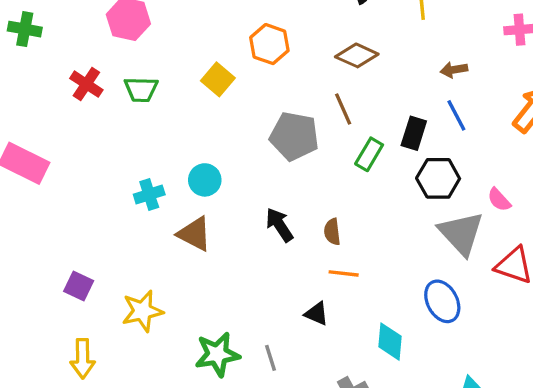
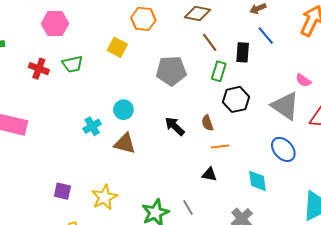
brown line: (343, 109) -> (210, 42), moved
black hexagon: (438, 178) -> (236, 99), moved

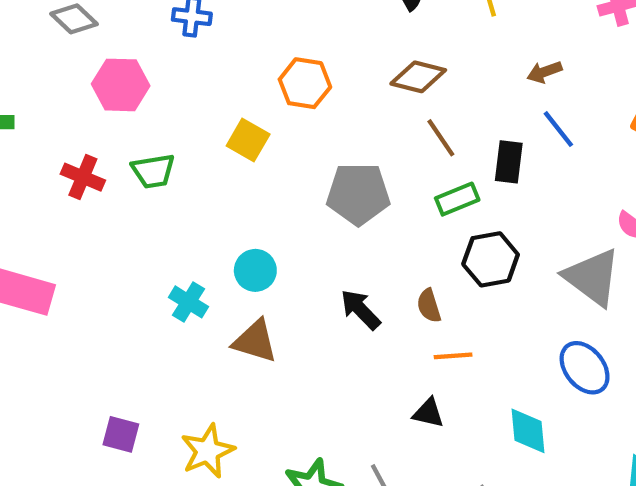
green rectangle: (219, 71) -> (457, 199), turned 48
cyan cross: (92, 126) -> (188, 302), turned -30

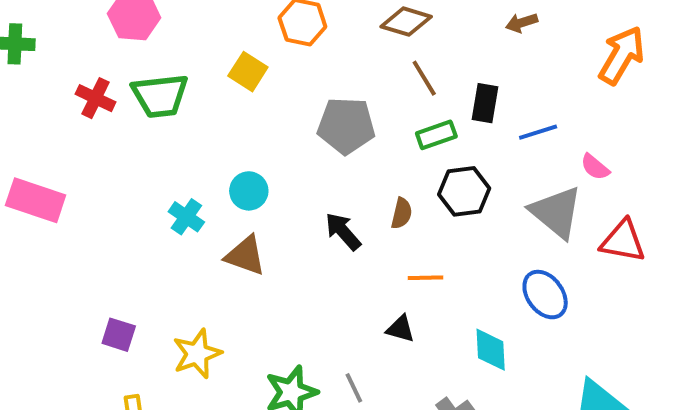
blue line: (558, 129) -> (538, 132), moved, turned -72
green trapezoid: (153, 171) -> (160, 96), size x1.4
brown semicircle: (429, 306) -> (402, 213), moved, turned -152

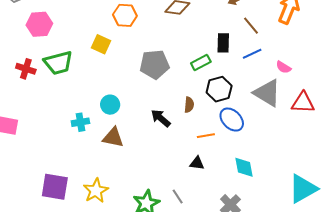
brown line: (424, 78) -> (251, 26), moved
cyan cross: (186, 217) -> (80, 122), turned -36
blue ellipse: (545, 295) -> (232, 120), moved
purple square: (119, 335) -> (55, 187), size x1.6

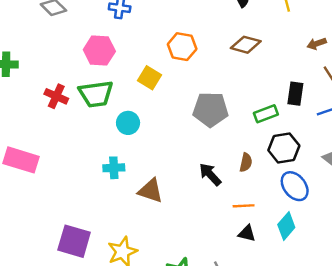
pink hexagon: (39, 24) -> (99, 50), moved
cyan circle: (110, 105) -> (128, 123), moved
orange line: (206, 136) -> (244, 206), moved
cyan diamond: (244, 167) -> (286, 226), moved, turned 45

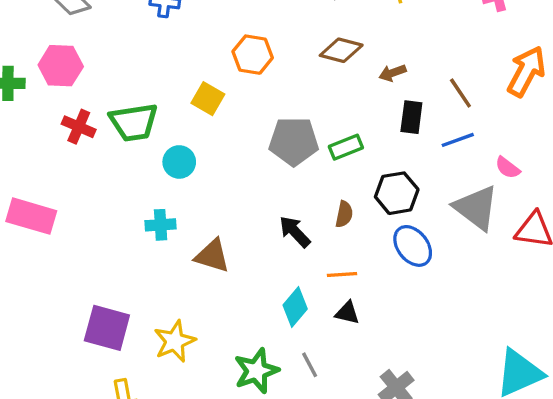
brown arrow: (317, 44) -> (392, 73), moved
pink hexagon: (99, 50) -> (61, 66), moved
green rectangle: (266, 114) -> (346, 147), moved
cyan diamond: (286, 226) -> (295, 307), moved

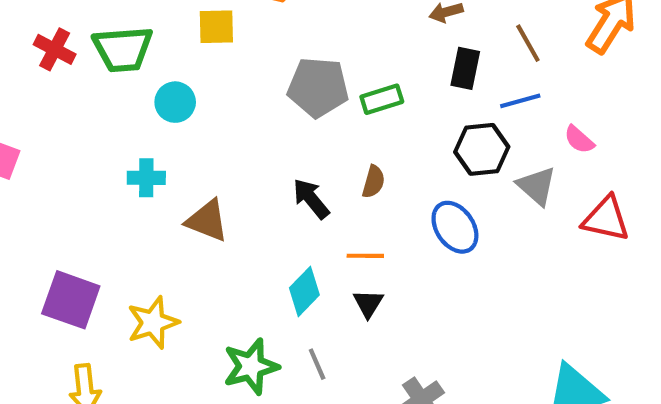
yellow square: (208, 99) -> (216, 27), turned -36
black hexagon: (397, 193) -> (482, 149), moved
gray triangle: (476, 208) -> (537, 186), size x0.7
black triangle: (347, 313) -> (368, 303), turned 44

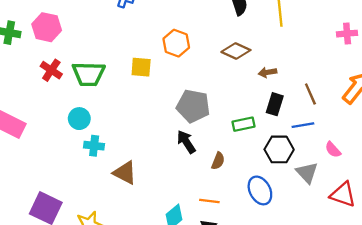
green rectangle: (382, 99) -> (243, 124), moved
cyan circle: (175, 102) -> (79, 119), moved
black arrow: (311, 199) -> (186, 142), moved

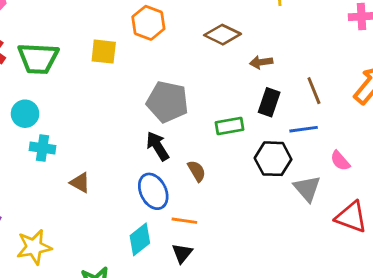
brown semicircle: (218, 161) -> (197, 171), turned -54
brown triangle: (125, 173) -> (80, 183), size x0.7
blue ellipse: (260, 190) -> (153, 191), moved

